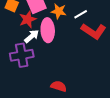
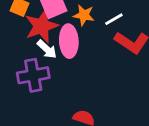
red star: (28, 19) -> (41, 26), size x1.4
white arrow: (32, 36) -> (47, 49), turned 84

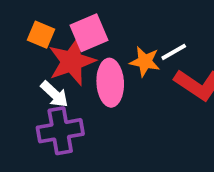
orange star: (84, 15) -> (145, 62), moved
white arrow: (47, 49) -> (54, 94), moved

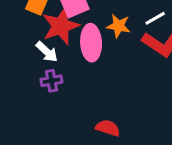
white line: (174, 52) -> (155, 18), moved
purple cross: (60, 131) -> (51, 81), size x0.6

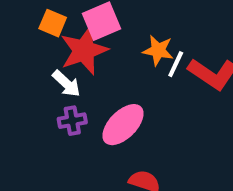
white line: (155, 18) -> (176, 64), moved, turned -35
pink ellipse: (91, 43) -> (123, 125), moved, turned 48

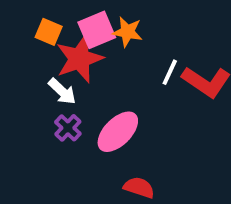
orange star: (158, 50) -> (127, 32), moved
purple cross: (72, 121) -> (68, 128), turned -36

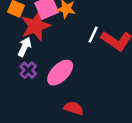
white arrow: (62, 91) -> (25, 47), turned -108

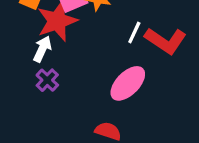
pink ellipse: (60, 73) -> (128, 83), moved

